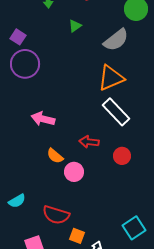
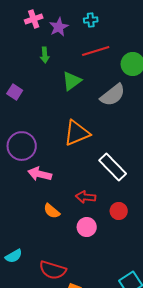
green triangle: (75, 26) -> (72, 81), size x1.5
purple circle: (25, 64) -> (22, 146), moved
orange triangle: (111, 78) -> (77, 133), moved
pink circle: (74, 172) -> (87, 227), moved

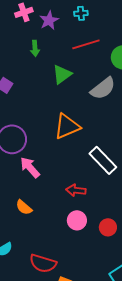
pink arrow: (40, 174) -> (30, 167), turned 35
orange semicircle: (52, 211) -> (24, 207), moved
red circle: (119, 211) -> (108, 227), moved

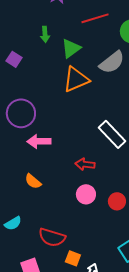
green arrow: (35, 48) -> (45, 34), moved
orange triangle: (67, 126) -> (76, 79), moved
pink arrow: (30, 167) -> (39, 141), turned -50

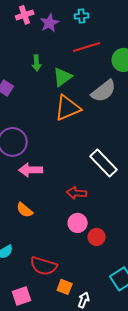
red circle: (117, 201) -> (97, 237), moved

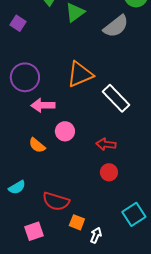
orange triangle: (68, 108) -> (80, 74), moved
red arrow: (77, 193) -> (106, 144), moved
pink circle: (78, 223) -> (65, 131), moved

